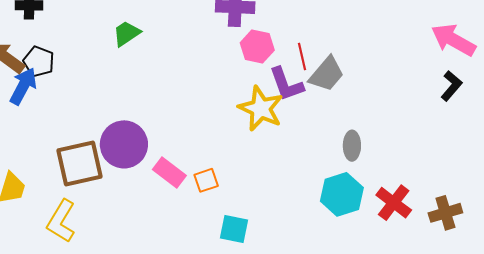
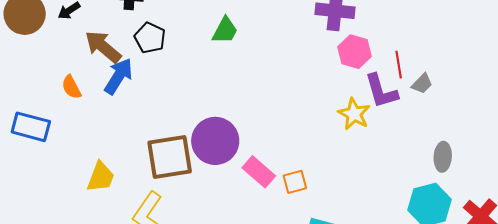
green trapezoid: (126, 33) -> (225, 30), turned 148
black pentagon: (39, 62) -> (150, 38), moved
gray trapezoid: (327, 74) -> (422, 84), size x0.6
yellow star: (261, 109) -> (354, 114), size x0.7

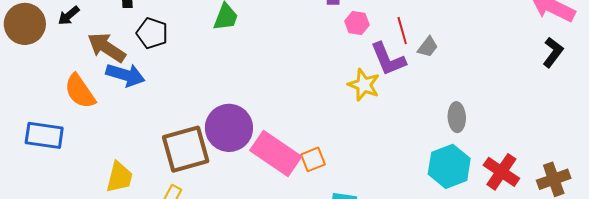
pink hexagon: (355, 52) -> (357, 23), size x0.7
blue arrow: (119, 76) -> (125, 75), turned 81
orange semicircle: (71, 87) -> (80, 91), size x1.5
pink rectangle: (259, 172) -> (276, 154), size x1.5

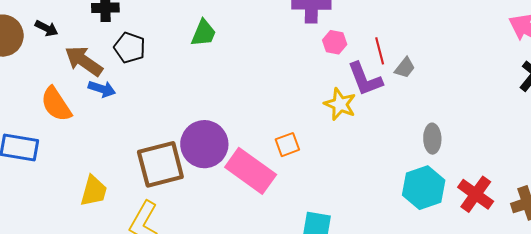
black arrow: (69, 16) -> (47, 28), turned -115
blue arrow: (125, 75) -> (102, 89), size x0.7
orange square: (313, 159) -> (287, 145), moved

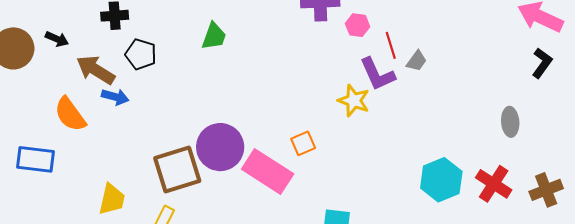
pink hexagon: (335, 42) -> (358, 25), moved
gray ellipse: (432, 139) -> (510, 122), moved

